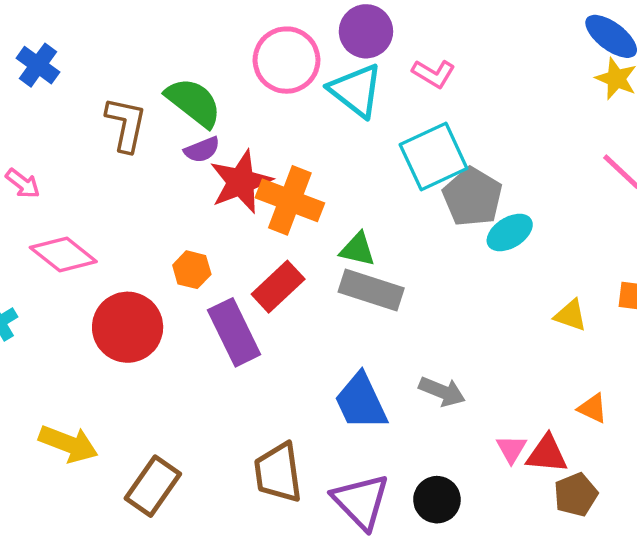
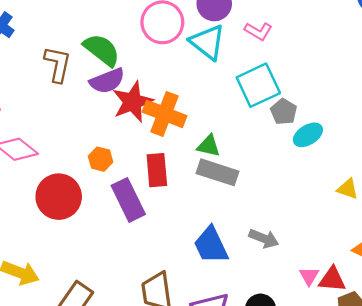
purple semicircle: (202, 150) -> (107, 81), size x1.5
gray pentagon: (472, 197) -> (284, 112), size x0.7
red rectangle: (278, 287) -> (157, 170), turned -52

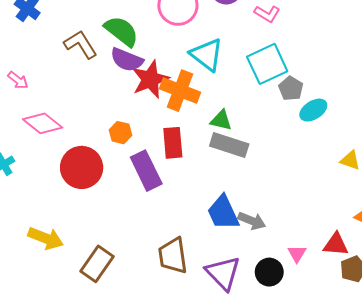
cyan triangle: (208, 42) -> (207, 55), moved
brown L-shape: (58, 64) -> (81, 44), turned -44
purple semicircle: (107, 81) -> (127, 60), turned 44
gray arrow: (264, 239) -> (252, 221), moved
pink triangle: (309, 276) -> (297, 254), moved

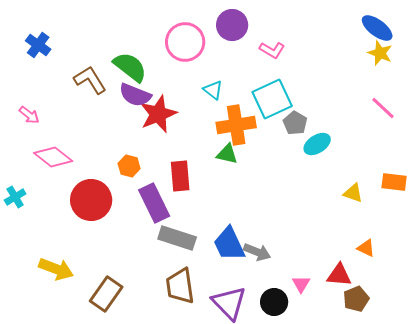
cyan triangle: (207, 55) -> (213, 90), size x0.6
orange cross: (180, 91) -> (236, 125), moved, turned -30
gray rectangle: (229, 145) -> (177, 238), moved

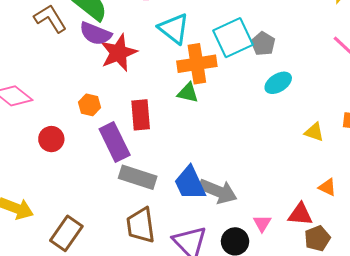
cyan triangle: (213, 90) -> (174, 29), size x1.6
gray pentagon: (295, 123) -> (263, 44), moved
red circle: (91, 200) -> (51, 139), size x0.6
gray arrow: (257, 252) -> (218, 191), size x1.4

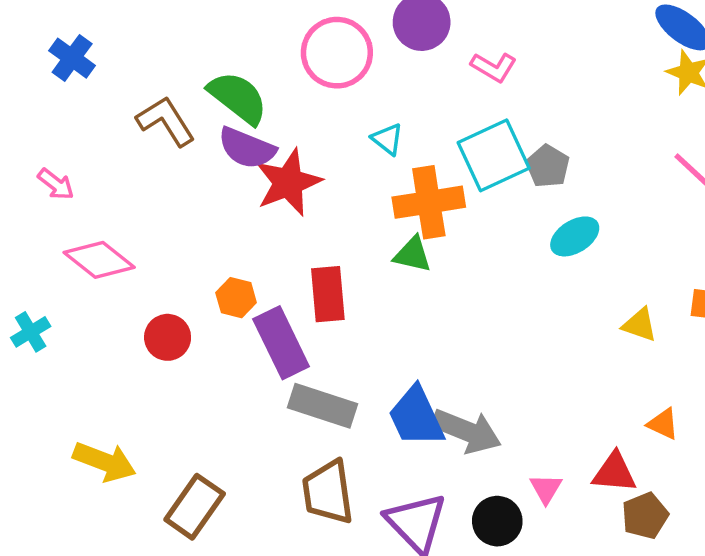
cyan triangle: (174, 29) -> (387, 139), size x0.6
orange hexagon: (89, 105) -> (236, 298), moved

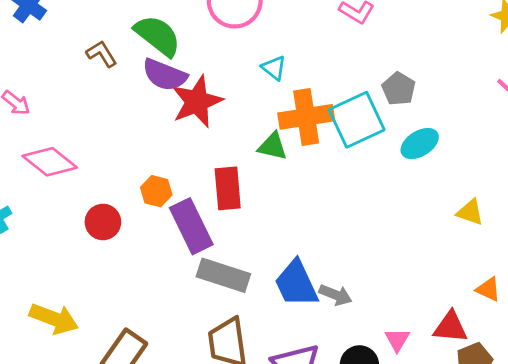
brown L-shape: (166, 121) -> (102, 54), size x0.7
cyan square: (494, 155) -> (357, 120), moved
green triangle: (413, 254) -> (273, 146), moved
gray arrow: (467, 431) -> (336, 295), size x0.6

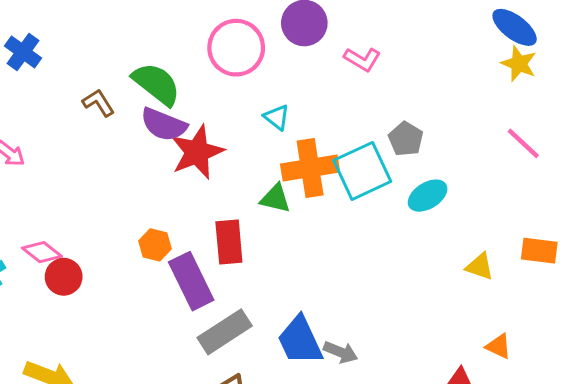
pink diamond: (50, 162) -> (42, 252), moved, size x0.7
red circle: (103, 222) -> (64, 277), moved
gray rectangle: (223, 275) -> (225, 332), turned -51

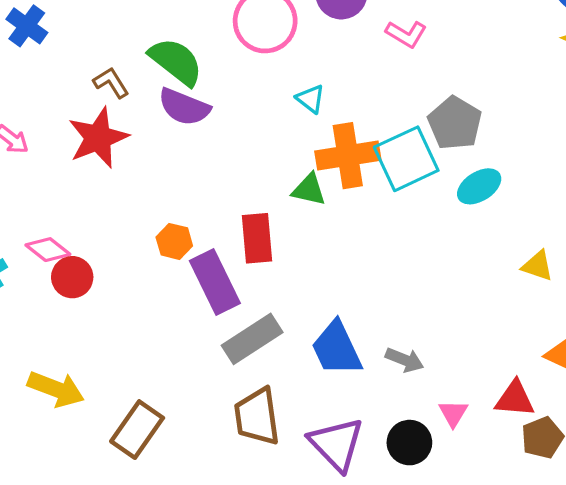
gray pentagon: (406, 139) -> (455, 123), size x1.4
red star: (197, 152) -> (98, 138), moved
gray arrow: (341, 352) -> (405, 360), moved

